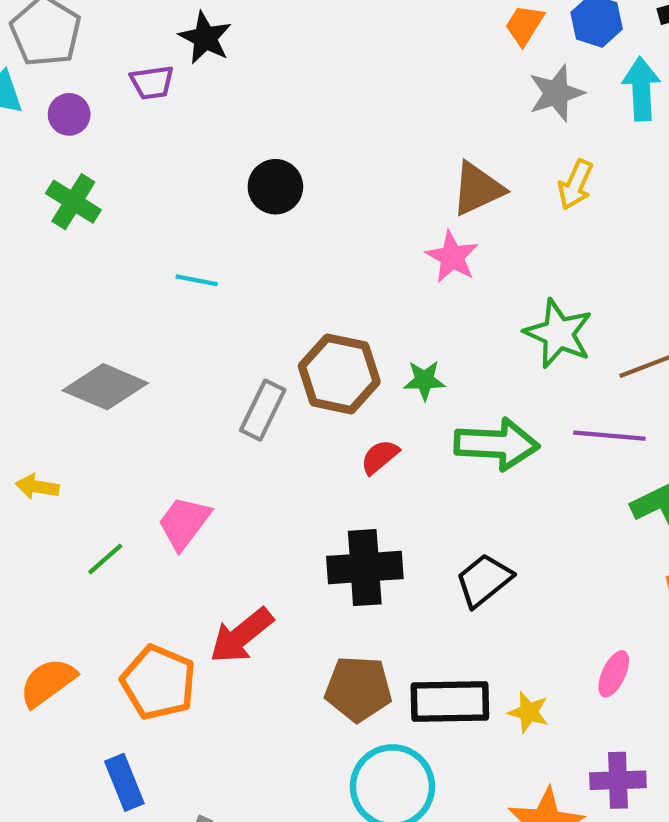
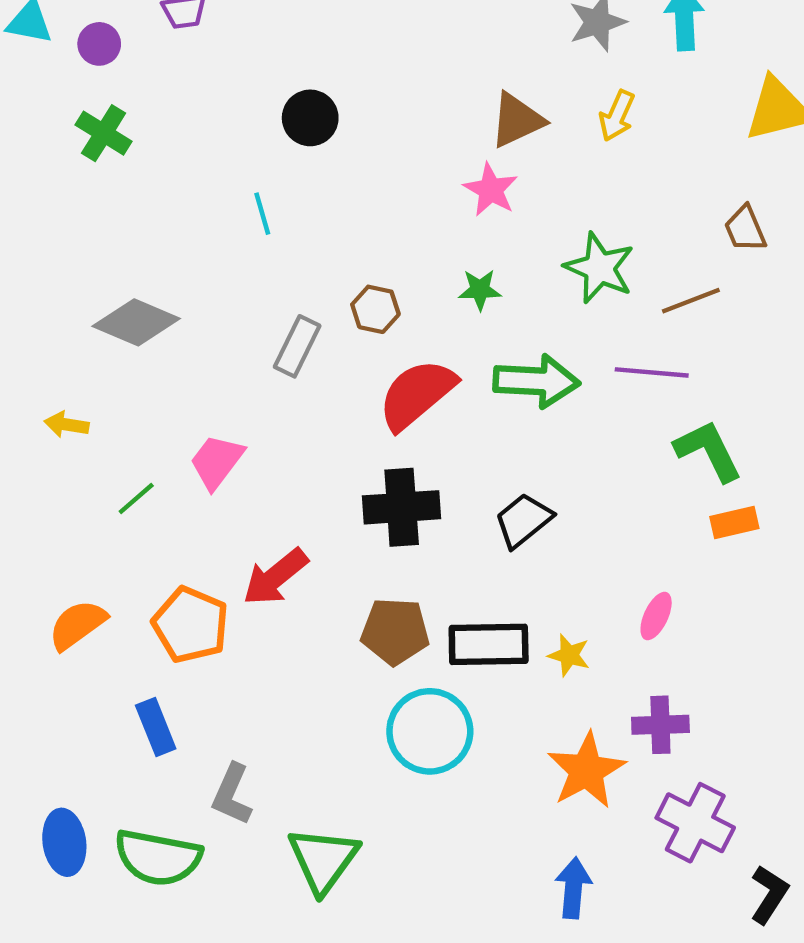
cyan line: (197, 280) -> (262, 214), moved, turned 63
brown hexagon: (339, 374) -> (375, 309), size x0.6
green star: (424, 380) -> (480, 290), moved
red semicircle: (380, 457) -> (417, 394), size x2.0

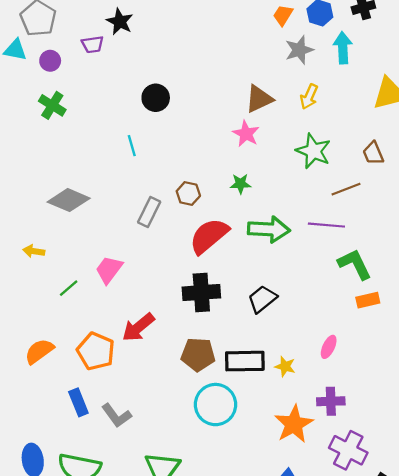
green star: (599, 268) -> (313, 151), moved
gray L-shape: (232, 794) -> (116, 415), moved, turned -60

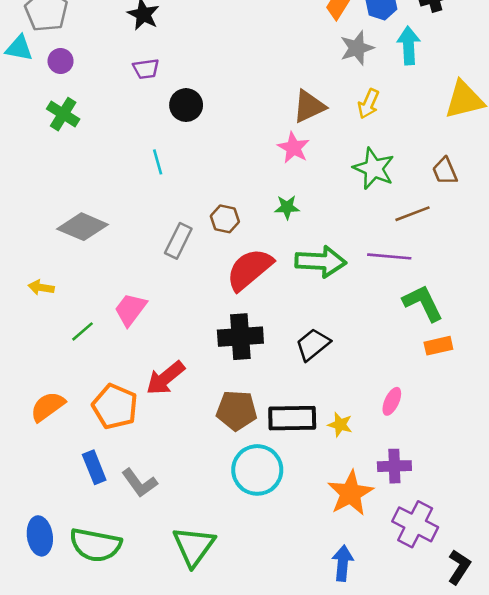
purple trapezoid: (93, 44) -> (146, 69), moved

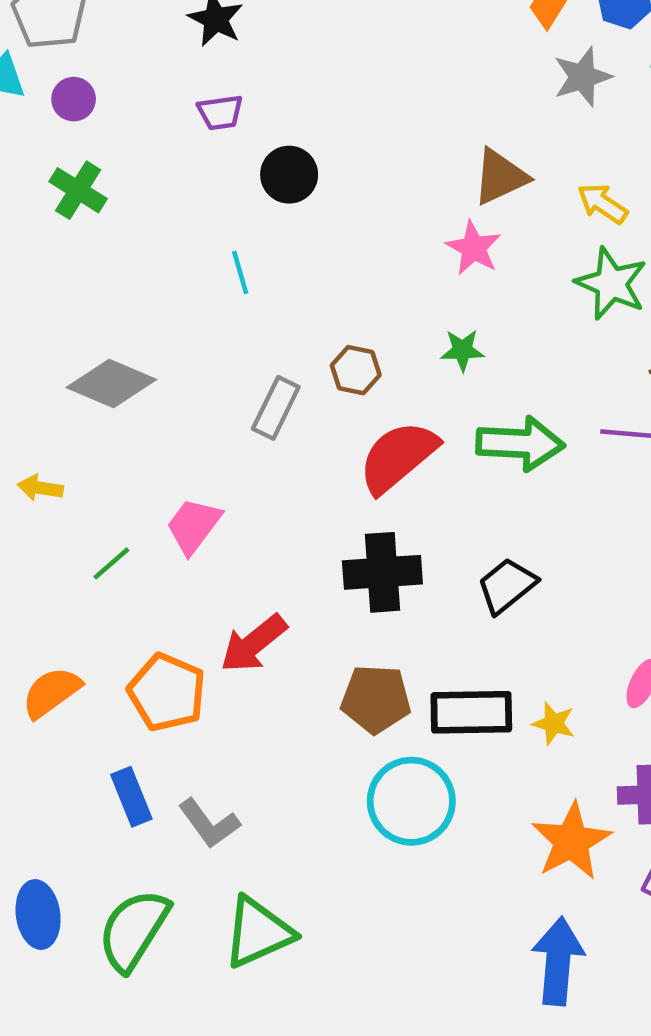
yellow arrow: (369, 104) -> (602, 204), moved, turned 100
green semicircle: (95, 545) -> (134, 930), turned 111
green triangle: (194, 546) -> (258, 932), moved, turned 30
blue arrow: (343, 563) -> (558, 961), size x1.4

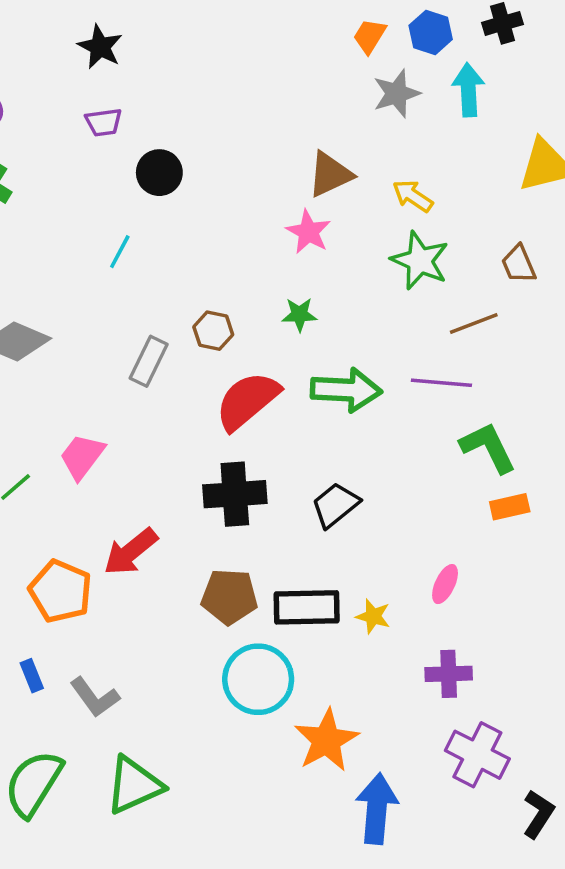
cyan line: (240, 272) -> (120, 252), turned 44
blue rectangle: (131, 797) -> (32, 676), size x0.7
orange star: (571, 841) -> (326, 740), moved

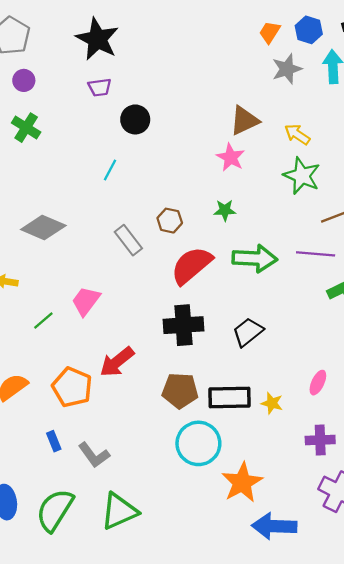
black star: (100, 47) -> (97, 39), size x1.5
gray rectangle: (149, 361) -> (128, 240), turned -64
blue arrow: (377, 809) -> (274, 526), turned -93

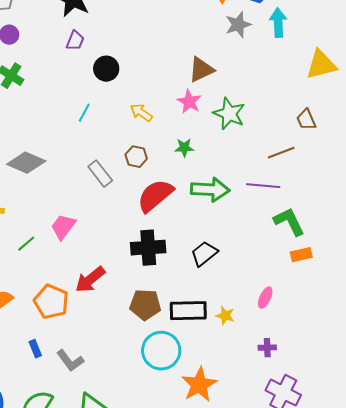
purple trapezoid: (100, 87) -> (75, 41), turned -60
yellow arrow: (297, 134) -> (141, 113), moved
green star: (302, 176) -> (229, 114), moved
purple cross: (320, 440) -> (267, 348), size x0.7

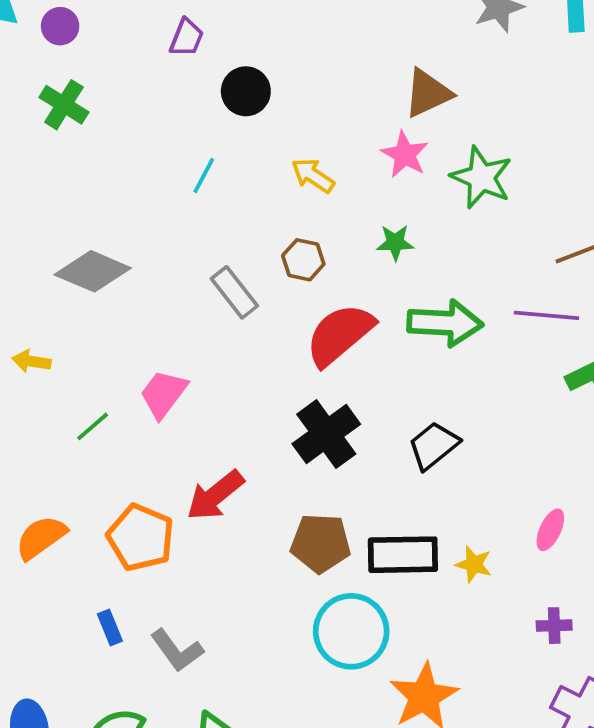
black cross: (148, 248) -> (326, 434), turned -32

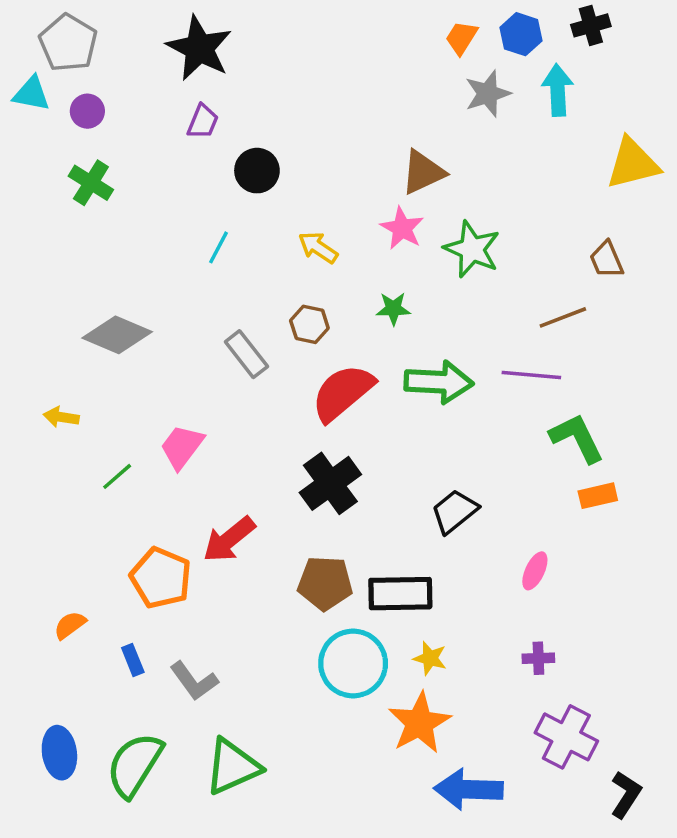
black trapezoid: (434, 446) -> (454, 511), moved
orange semicircle: (41, 537) -> (70, 625), moved, size x0.7
yellow star: (474, 564) -> (430, 658), moved

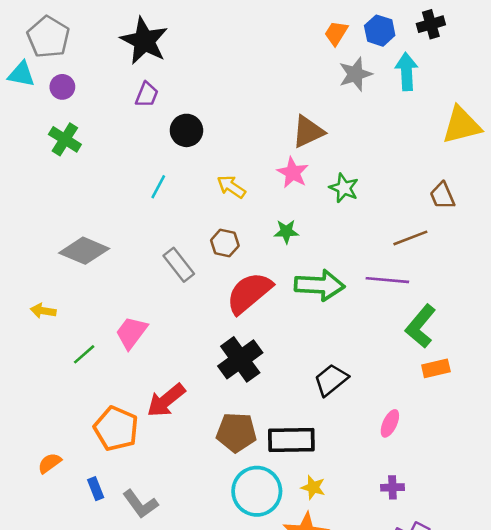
green star: (472, 249) -> (344, 188), size x0.7
green L-shape: (577, 438) -> (421, 326), turned -114

